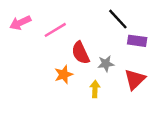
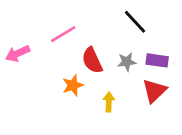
pink arrow: (20, 23) -> (18, 54), moved
purple rectangle: (137, 41) -> (157, 60), moved
gray star: (106, 64) -> (127, 62), moved

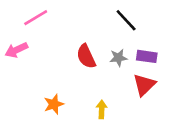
pink line: (63, 34) -> (36, 18), moved
orange star: (73, 85) -> (54, 104), moved
yellow arrow: (109, 102) -> (102, 109), moved

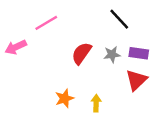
pink line: (36, 18) -> (46, 23), moved
red semicircle: (86, 56) -> (82, 53), turned 60
orange star: (54, 104) -> (64, 98), moved

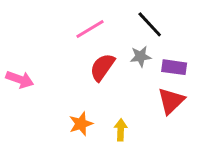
pink line: (46, 23) -> (90, 29), moved
pink arrow: (16, 47) -> (20, 79), moved, turned -135
gray star: (112, 54) -> (141, 56), moved

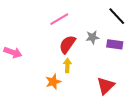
black line: (150, 24) -> (117, 16), moved
red triangle: (171, 101) -> (106, 86), moved
yellow arrow: (121, 130) -> (67, 66), moved

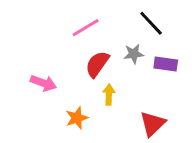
black line: (117, 16) -> (151, 23), moved
pink arrow: (13, 52) -> (43, 83), moved
yellow arrow: (67, 66) -> (109, 95), moved

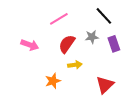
purple rectangle: (166, 64) -> (114, 44), turned 63
pink arrow: (43, 83) -> (30, 45), moved
yellow arrow: (109, 95) -> (75, 65), turned 80

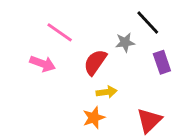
pink line: (59, 19) -> (60, 32), moved, turned 66
gray star: (92, 37) -> (125, 42), moved
orange star: (53, 81) -> (94, 118), moved

